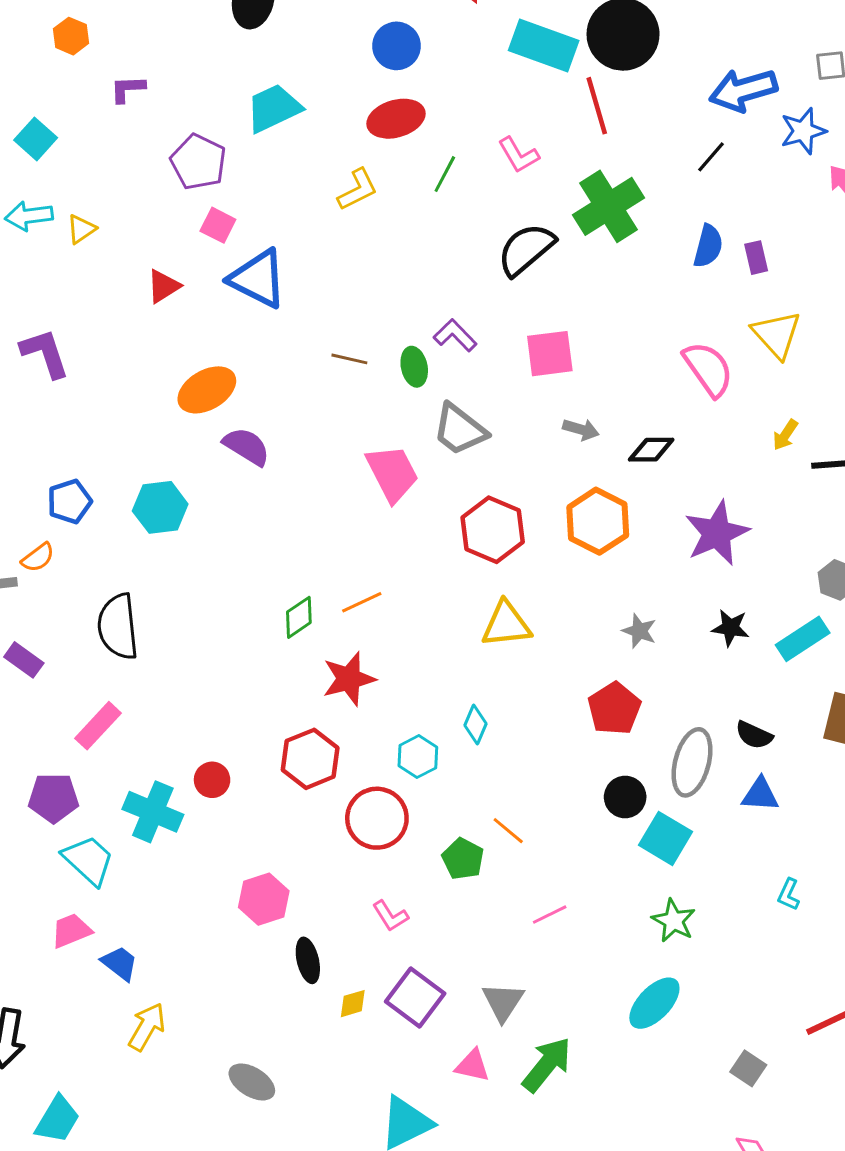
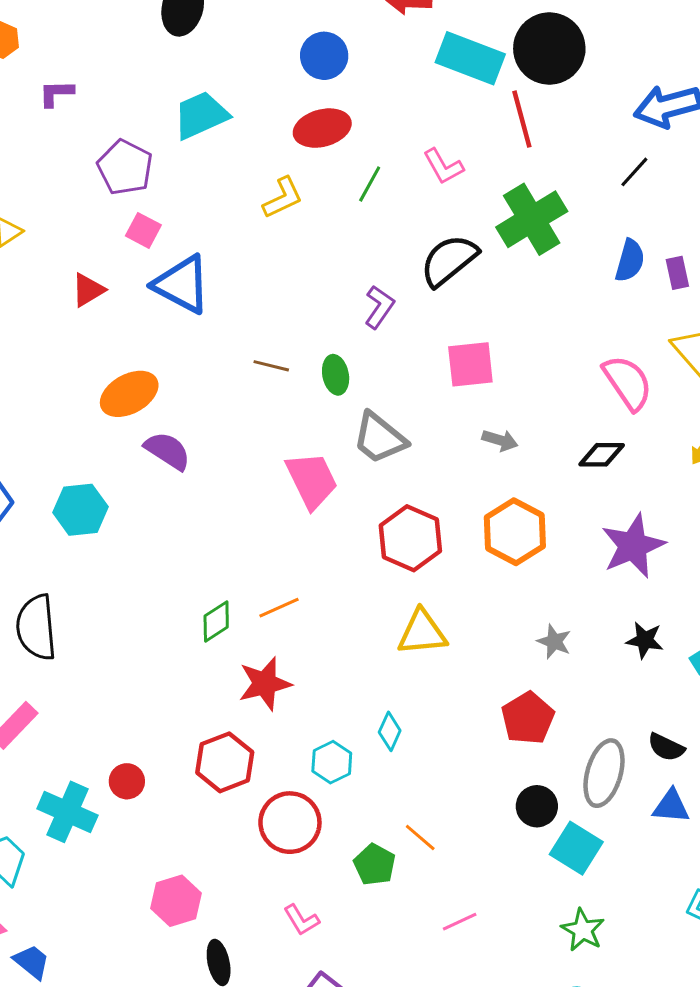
purple L-shape: (455, 335) -> (379, 307), moved, turned 78
black diamond: (651, 450) -> (602, 455), moved

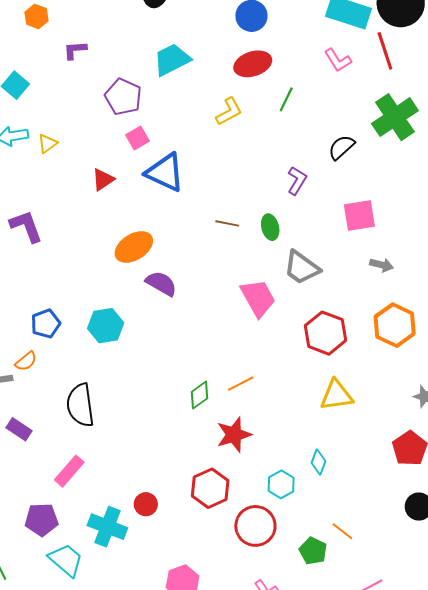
pink L-shape: (443, 166) -> (338, 60), moved
pink square: (143, 230) -> (138, 138), turned 35
black semicircle: (449, 260) -> (341, 147), size x0.7

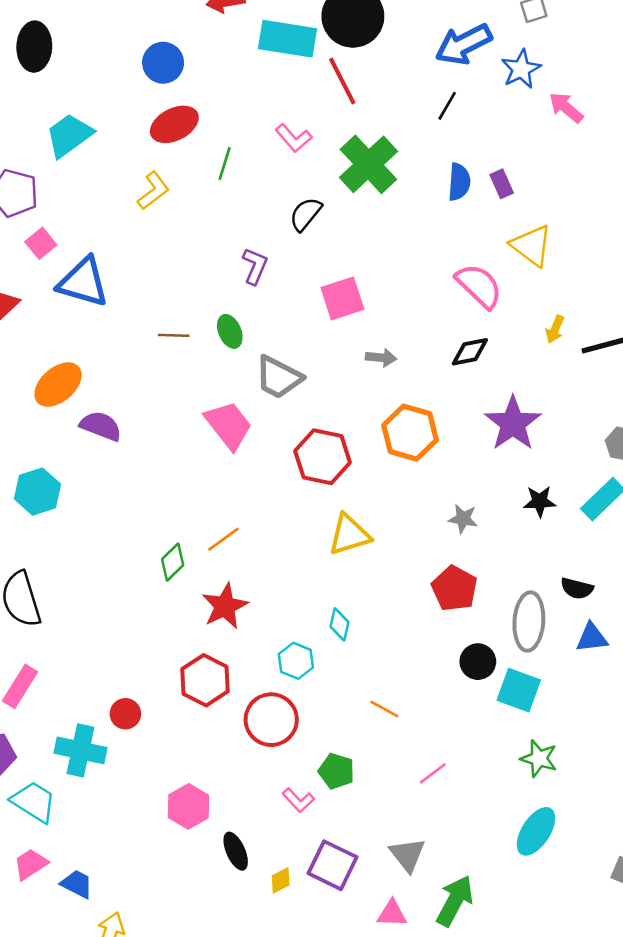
pink L-shape: (338, 60) -> (294, 138), moved
green pentagon: (313, 551) -> (336, 771), moved

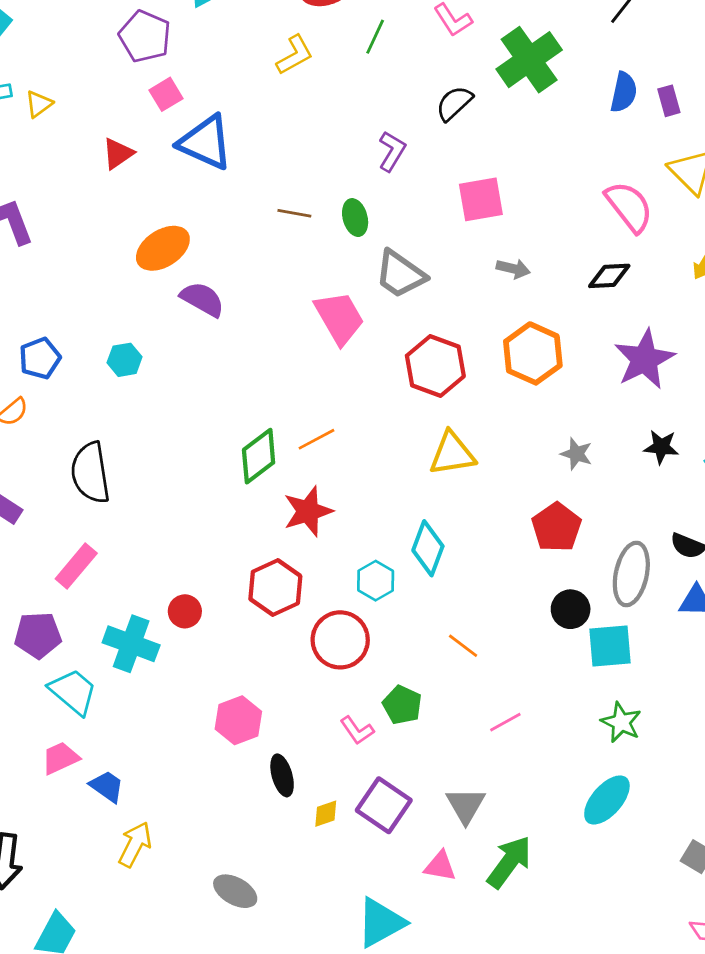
cyan hexagon: (38, 492) -> (125, 360), size x0.7
green diamond: (173, 562) -> (259, 456), size x1.4
cyan diamond: (340, 624) -> (428, 548), size x1.5
cyan square: (519, 690) -> (610, 646), turned -33

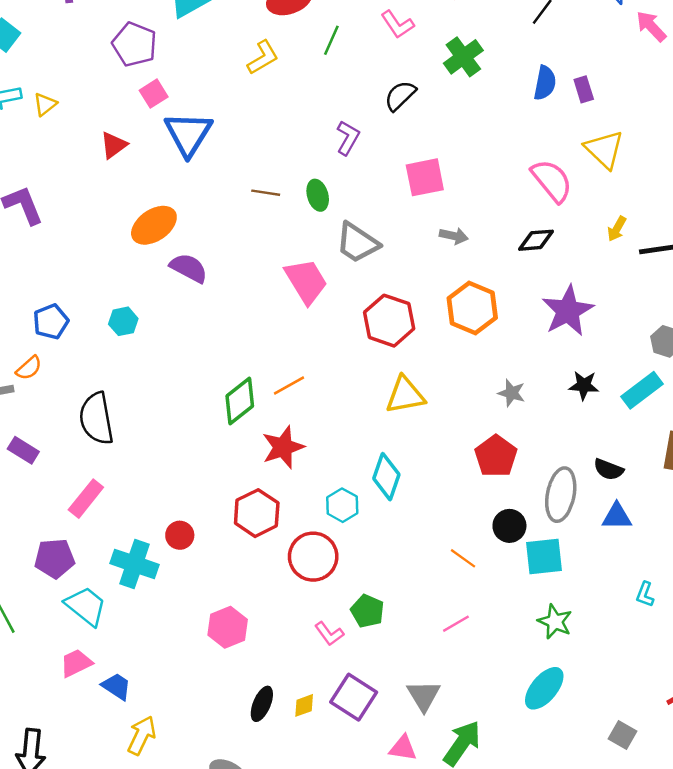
green cross: (529, 60) -> (463, 57), size x0.7
blue triangle: (205, 142) -> (188, 134), turned 39
orange line: (463, 646) -> (463, 558), moved
black ellipse: (282, 775) -> (262, 704), moved, turned 40

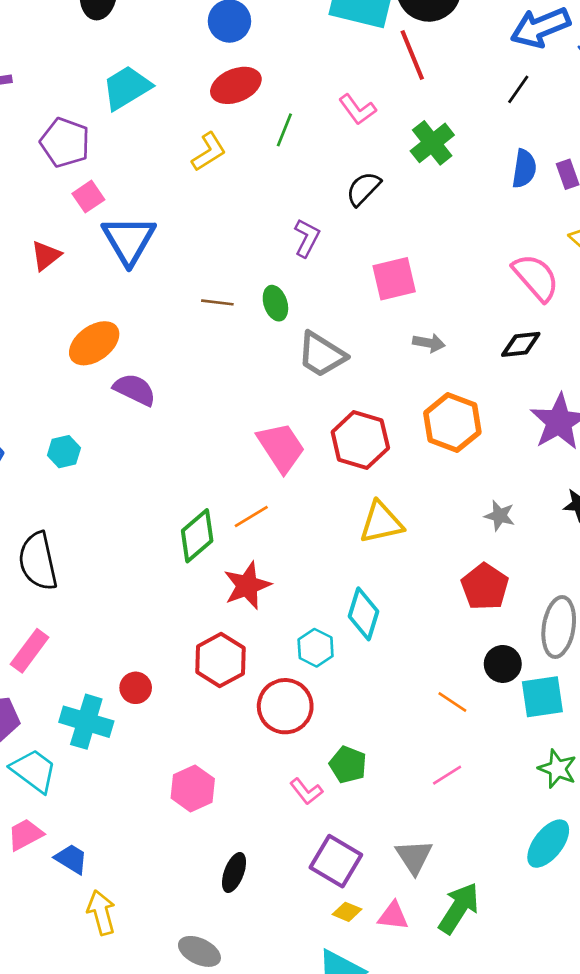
pink trapezoid: (306, 281) -> (281, 447), moved
yellow diamond: (304, 705) -> (347, 912), moved, turned 45
yellow arrow: (142, 735) -> (101, 913), turned -39

